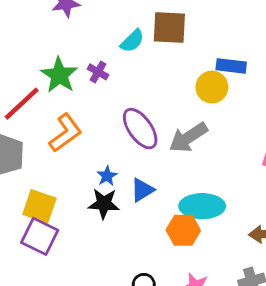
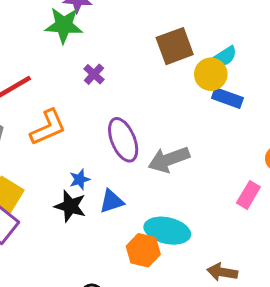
brown square: (169, 28) -> (175, 46), turned -36
cyan semicircle: (132, 41) -> (224, 57), moved
green star: (59, 75) -> (64, 25), moved, turned 30
yellow circle: (212, 87) -> (211, 74), moved

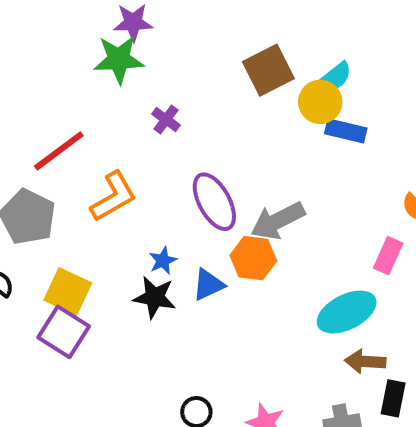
cyan ellipse: (167, 231) -> (347, 312), moved, turned -33
orange hexagon: (143, 250) -> (253, 258), moved

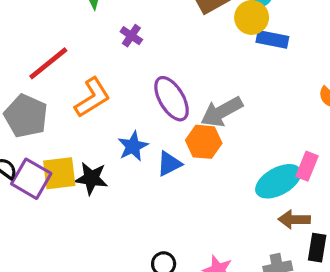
pink rectangle: (388, 256) -> (307, 166), moved
blue star: (163, 261) -> (133, 146), size x1.4
yellow square: (68, 291) -> (59, 173), turned -30
black star: (155, 297) -> (91, 178), moved
purple square: (64, 332) -> (31, 179), moved

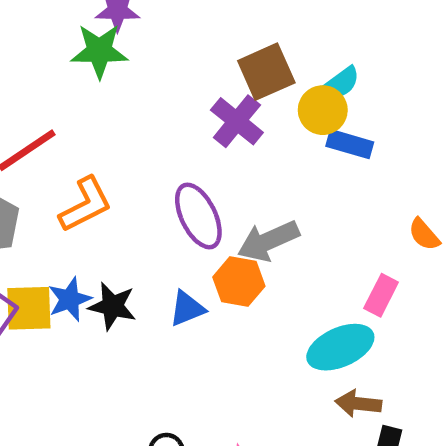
purple cross: (131, 36) -> (237, 121), moved, size x1.6
blue star: (133, 146) -> (70, 299), moved
pink rectangle: (307, 166) -> (381, 295), moved
black star: (91, 178) -> (112, 306), moved

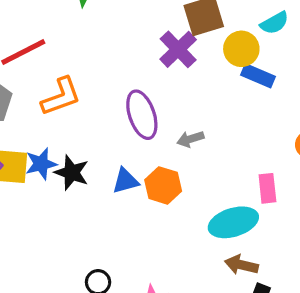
cyan semicircle: (341, 83) -> (274, 23), moved
gray arrow: (268, 241) -> (190, 139), size x0.6
orange hexagon: (239, 282) -> (163, 185), moved
pink rectangle: (381, 295) -> (267, 188), turned -40

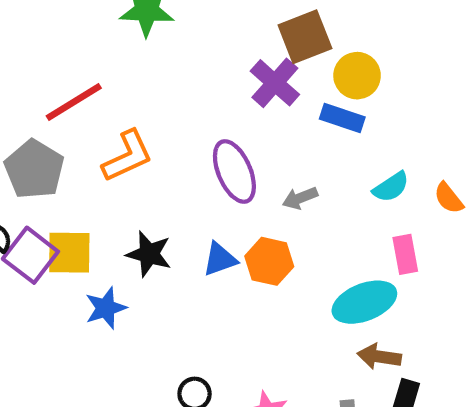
cyan semicircle: (274, 23) -> (391, 187), moved
blue rectangle: (258, 76) -> (342, 118), moved
blue star: (41, 164) -> (106, 308), moved

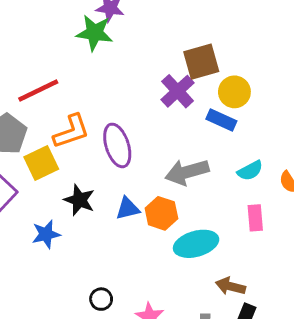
purple ellipse: (234, 172) -> (117, 145), moved
gray arrow: (300, 198) -> (187, 172), size x1.8
yellow square: (69, 253) -> (41, 163), moved, turned -32
cyan ellipse: (364, 302) -> (196, 244), moved

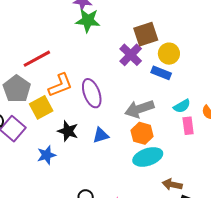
green star: (95, 33) -> (88, 20), moved
orange hexagon: (161, 213) -> (142, 133), moved
pink rectangle: (255, 218) -> (188, 126), moved

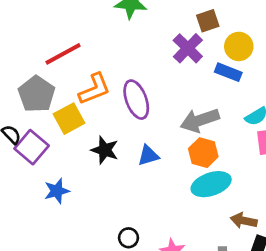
brown square: (146, 34) -> (208, 21), size x0.7
blue star: (46, 155) -> (57, 191), moved

